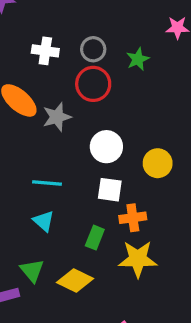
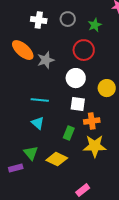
red circle: (93, 84) -> (84, 50), moved

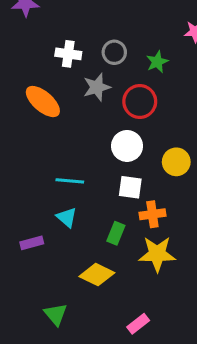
gray star: (46, 60) -> (97, 87), moved
green triangle: (31, 153) -> (56, 314), moved
purple rectangle: (16, 168) -> (32, 243), moved

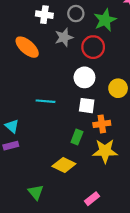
green star: (157, 62) -> (105, 20), size x1.5
cyan triangle: (67, 217) -> (12, 126), moved
purple rectangle: (32, 243) -> (11, 146), moved

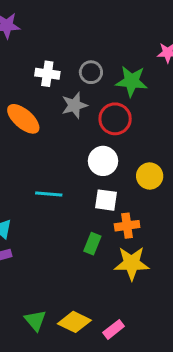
green star: (105, 20) -> (132, 81), turned 30
yellow diamond: (64, 165) -> (74, 322), moved

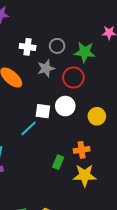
cyan line: (49, 194) -> (29, 128), turned -48
white square: (106, 200) -> (43, 111), moved

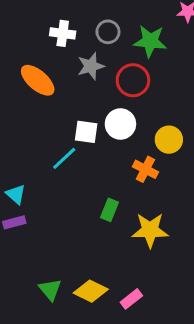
orange cross: (82, 150) -> (145, 169), moved, turned 35

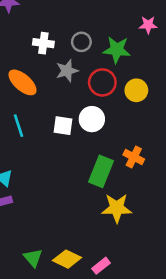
yellow circle: (169, 140) -> (136, 90), moved
cyan line: (64, 158) -> (19, 126), moved, turned -65
orange cross: (145, 169) -> (134, 157), moved
green rectangle: (109, 210) -> (101, 171), moved, size x1.6

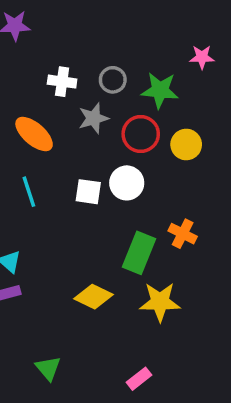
yellow diamond: (67, 259) -> (94, 297), moved

